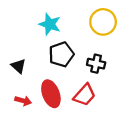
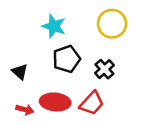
black cross: (96, 64) -> (104, 69), turned 36
red ellipse: (51, 94) -> (55, 102), turned -64

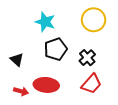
red trapezoid: (92, 103) -> (91, 84), moved

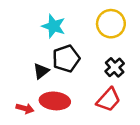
black cross: (87, 58) -> (115, 67), moved
black triangle: (17, 60) -> (41, 71), moved, turned 40

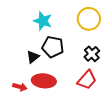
black pentagon: (66, 59) -> (53, 47), turned 30

